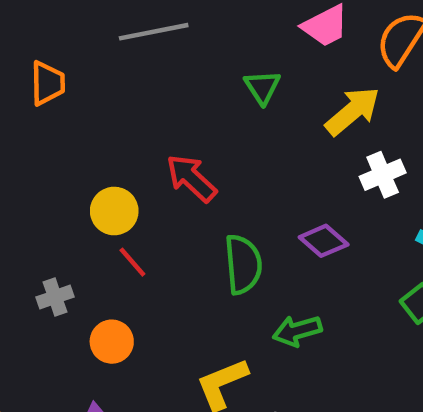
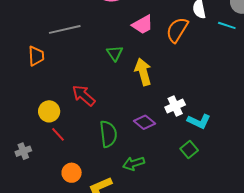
orange trapezoid: (48, 83) -> (36, 56), moved
yellow arrow: (353, 111) -> (143, 72), moved, turned -64
white cross: (383, 175) -> (175, 106), moved
orange circle: (112, 342) -> (72, 173), moved

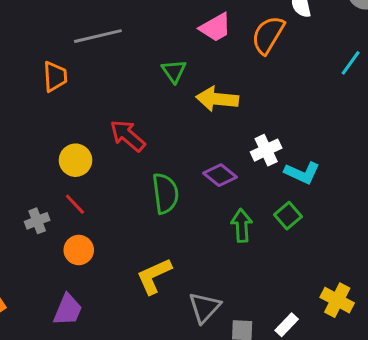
cyan line: (227, 25) -> (351, 63), moved, turned -72
yellow arrow: (143, 72) -> (217, 99), turned -68
red line: (58, 134) -> (75, 204), moved
green arrow: (134, 163) -> (242, 225), moved, turned 105
orange circle: (72, 173) -> (79, 250), moved

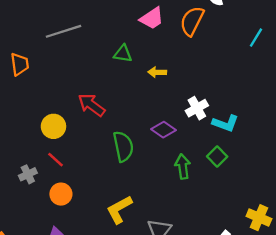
green triangle: (174, 71) -> (123, 54), turned -42
orange trapezoid: (55, 77) -> (20, 64), moved
yellow arrow: (217, 99) -> (157, 72), size x0.6

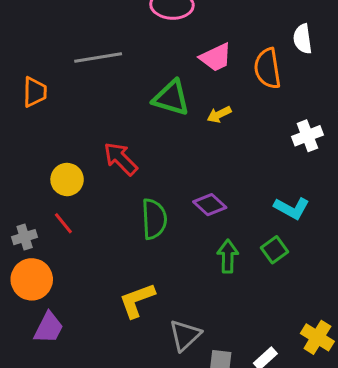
orange semicircle: (192, 21) -> (267, 68), turned -44
green triangle: (123, 54) -> (171, 98), size x1.5
yellow arrow: (157, 72) -> (219, 114), moved, turned -36
white cross: (197, 108) -> (307, 136), moved
orange circle: (61, 194) -> (32, 279), moved, size x1.4

